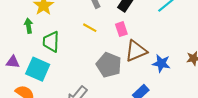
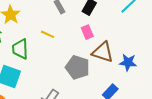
yellow line: (90, 28) -> (48, 34), moved
brown triangle: (136, 51) -> (103, 52), turned 45

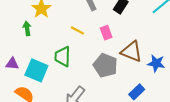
pink rectangle: (87, 32) -> (106, 33), moved
green trapezoid: (20, 49) -> (63, 56), moved

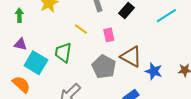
green arrow: (27, 28) -> (19, 15), moved
purple triangle: (12, 64) -> (20, 44), moved

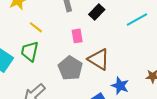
yellow line: (81, 29) -> (36, 27), moved
blue star: (154, 71) -> (120, 86), moved

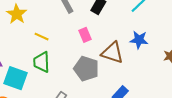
blue star: (120, 86) -> (139, 40), moved

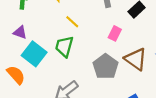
pink rectangle: (85, 35) -> (115, 33), turned 32

